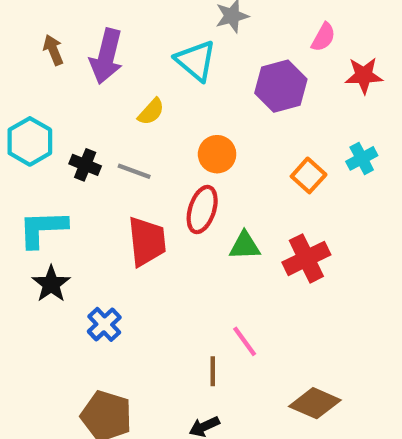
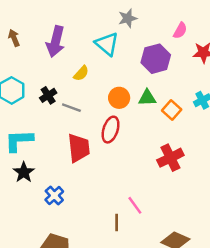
brown arrow: (53, 50) -> (14, 38), moved
black cross: (85, 165) -> (48, 95), moved, turned 35
green triangle: (245, 246) -> (147, 98), moved

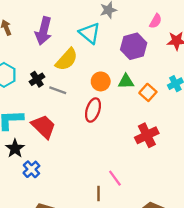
yellow semicircle: (81, 73) -> (67, 59), size x1.6
red trapezoid: (79, 148) -> (44, 126), moved, turned -40
blue cross: (54, 196) -> (31, 169), moved

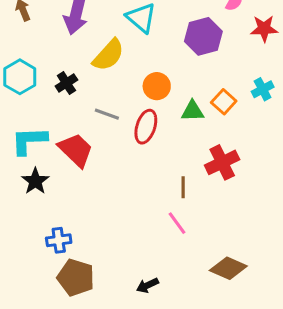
green triangle: (126, 81) -> (193, 111), moved
gray line: (58, 90) -> (107, 114), moved
blue cross: (31, 169) -> (59, 240), moved, turned 35
brown line: (98, 194) -> (183, 187), moved

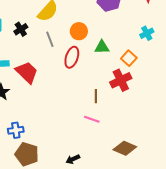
orange square: (224, 102) -> (129, 58), moved
gray line: (107, 114) -> (50, 39), moved, turned 49
pink line: (177, 223) -> (92, 119), turned -35

